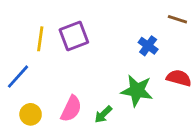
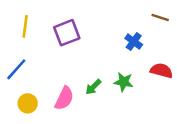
yellow line: (40, 39) -> (25, 26), moved
green star: (137, 91) -> (124, 82), size x0.7
green arrow: (103, 114) -> (93, 87), moved

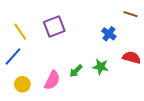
yellow line: (25, 26) -> (20, 32), moved, turned -42

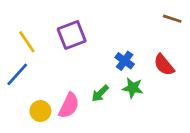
blue cross: (109, 34) -> (125, 61), moved
red semicircle: (132, 57) -> (164, 65), moved, turned -144
yellow circle: (22, 84) -> (40, 111), moved

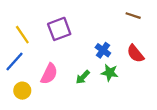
brown line: (172, 19) -> (133, 16), moved
pink semicircle: (69, 106) -> (49, 74), moved
yellow circle: (40, 111) -> (22, 91), moved

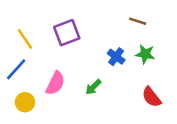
brown line: (133, 16) -> (138, 21), moved
red semicircle: (135, 54) -> (152, 97), moved
green star: (110, 73) -> (145, 54), moved

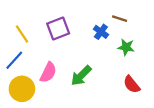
blue cross: (116, 57) -> (101, 32), moved
green arrow: (93, 87) -> (81, 76), size x1.5
yellow circle: (25, 102) -> (22, 89), size x1.5

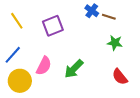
blue cross: (101, 32) -> (92, 11), moved
yellow line: (22, 34) -> (17, 21), moved

